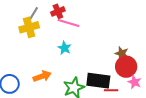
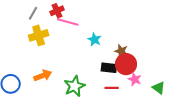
yellow cross: (29, 27) -> (39, 35), moved
cyan star: (64, 48) -> (94, 39), moved
black rectangle: (98, 81) -> (109, 68), moved, size x0.7

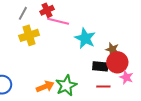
cyan star: (94, 39) -> (85, 38), size x1.5
orange arrow: (43, 76) -> (45, 87), moved

